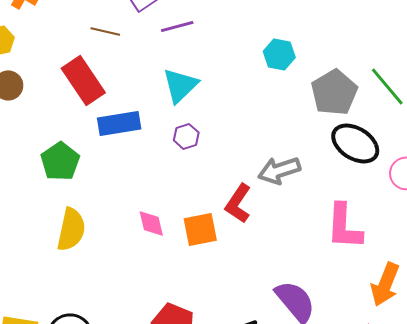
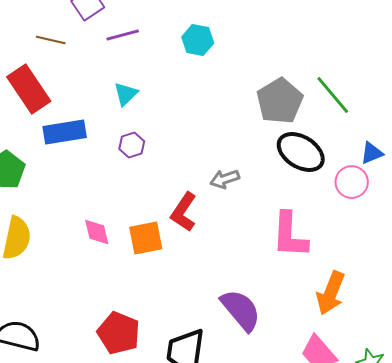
cyan hexagon: (279, 54) -> (198, 40), moved
cyan triangle: (180, 85) -> (126, 94), size x0.7
gray arrow: (279, 170) -> (225, 179), size x0.7

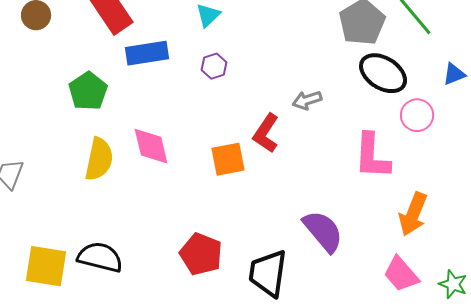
pink circle: (352, 182) -> (417, 115), moved
pink diamond: (97, 232) -> (151, 146), moved, size x1.4

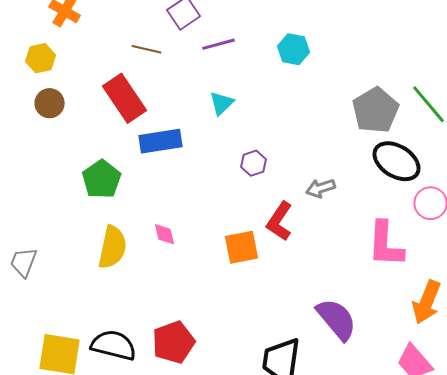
purple hexagon: (214, 66) -> (254, 163), moved
pink diamond: (151, 146) -> (165, 234), size x0.6
red pentagon: (201, 254) -> (174, 342), moved, turned 30

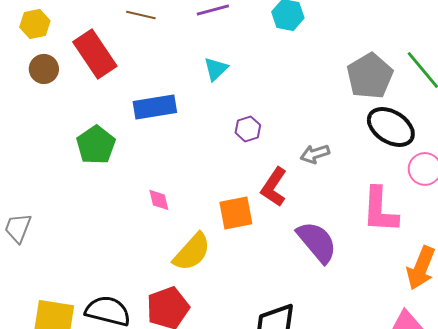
red rectangle: (125, 98) -> (95, 54), moved
yellow semicircle: (113, 247) -> (192, 252), moved, turned 30
purple semicircle: (337, 319) -> (317, 242), moved

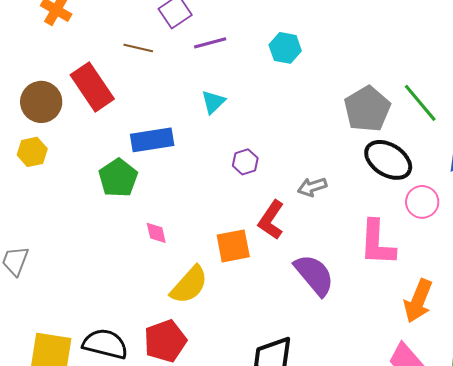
yellow hexagon: (35, 24) -> (32, 152), moved
brown circle: (44, 69) -> (41, 102), size x1.4
green pentagon: (96, 145) -> (118, 178), moved

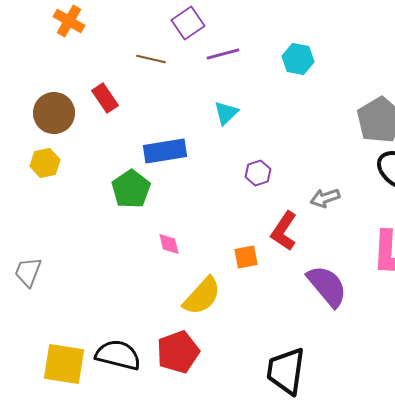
red rectangle: (92, 87) -> (105, 98), size x0.6
orange square: (233, 246) -> (246, 257), size x0.7

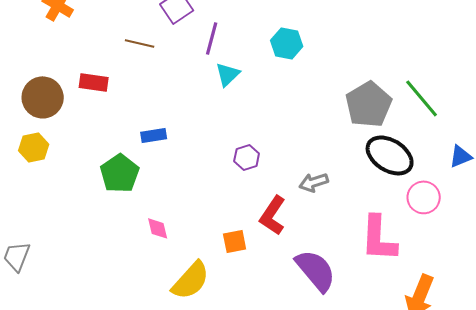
purple line: (223, 54) -> (212, 38), turned -60
red rectangle: (105, 98) -> (94, 82), turned -48
cyan triangle: (226, 113) -> (228, 74), moved
blue rectangle: (165, 151) -> (154, 135), size x0.6

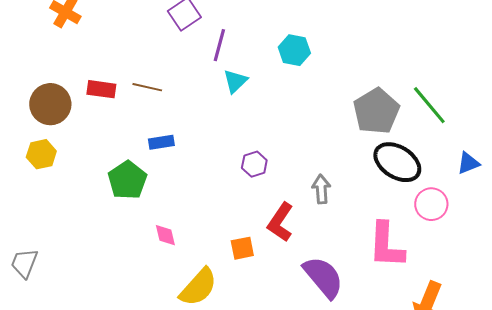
brown line: (140, 43) -> (147, 87), moved
gray arrow: (314, 182) -> (321, 189), turned 104

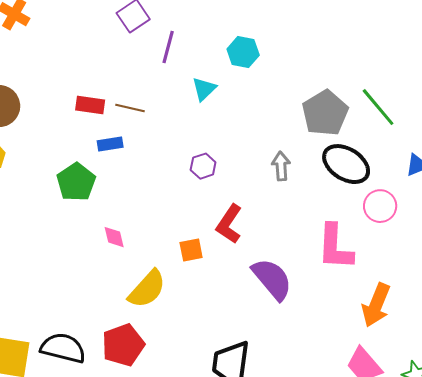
cyan triangle: (235, 81) -> (204, 89), moved
brown line: (147, 87) -> (130, 108), moved
red rectangle: (101, 89) -> (90, 105), moved
gray arrow: (321, 189) -> (281, 166), moved

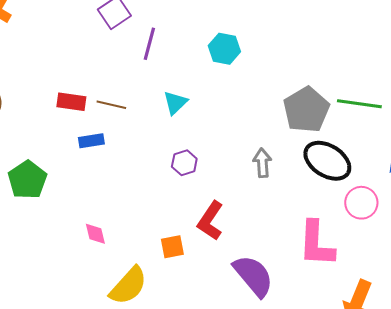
cyan triangle: (204, 89) -> (175, 103), moved
green line: (378, 107) -> (359, 104), turned -42
green pentagon: (76, 182) -> (27, 180), moved

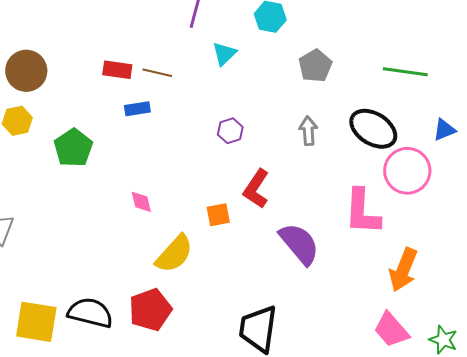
cyan triangle: (175, 103) -> (224, 54), moved
gray pentagon: (306, 110) -> (315, 66), moved, size x0.7
pink circle: (361, 203) -> (407, 171), size x1.4

